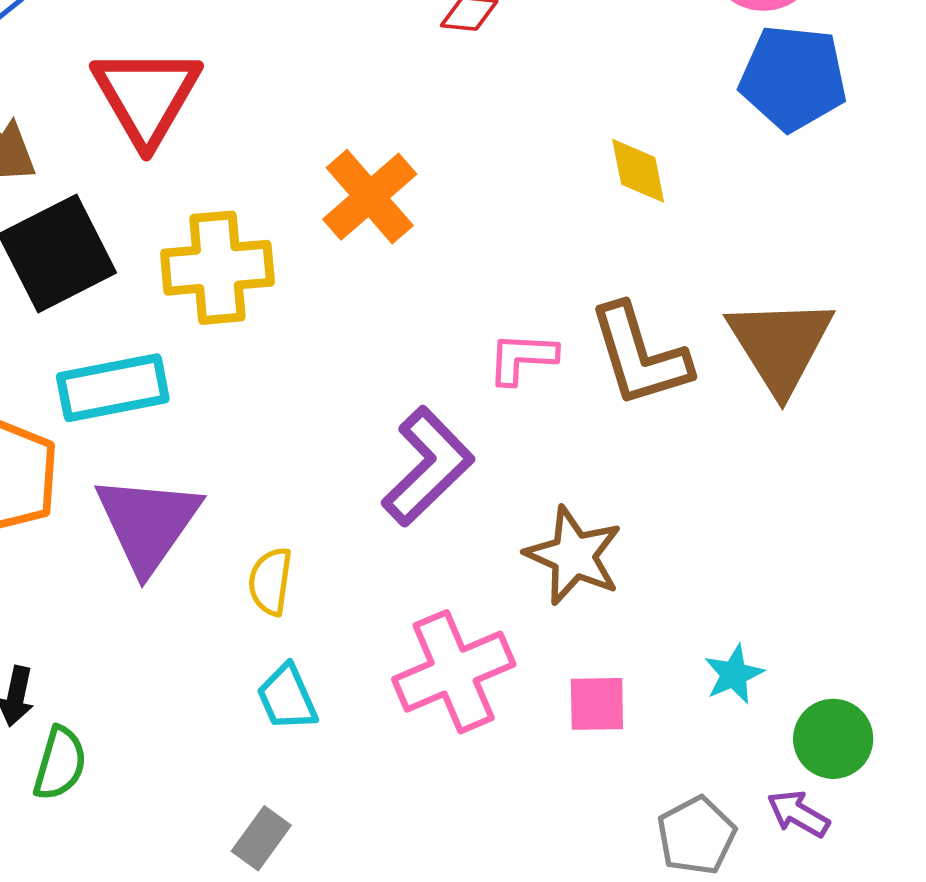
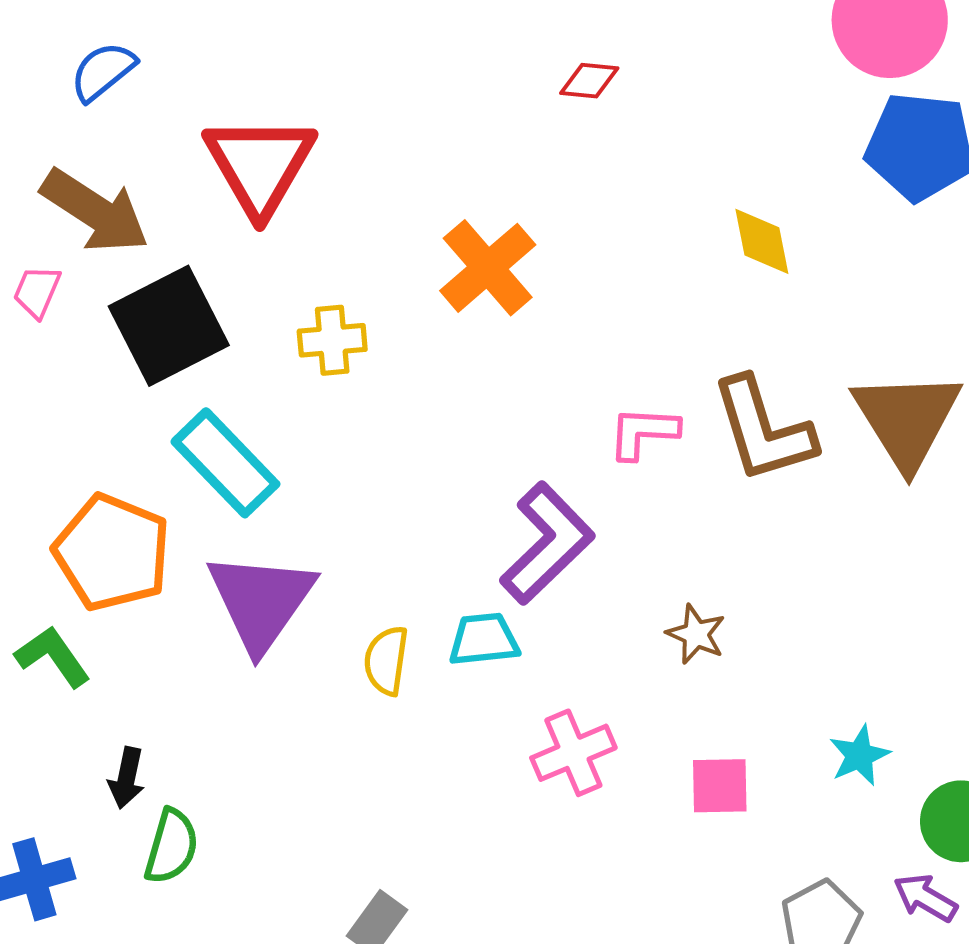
yellow cross: (217, 268) -> (332, 340), size x0.6
cyan rectangle: (113, 388) -> (225, 463), turned 57
brown star: (574, 556) -> (696, 634), size x0.6
pink cross: (454, 672) -> (573, 753), size x0.7
cyan trapezoid: (287, 698) -> (484, 639), moved, turned 108

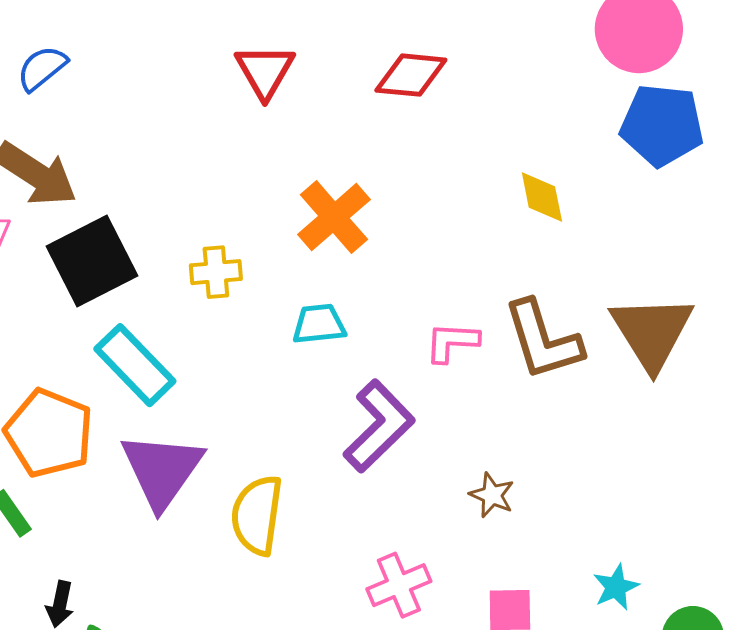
red diamond: (589, 81) -> (411, 75), size x1.6
red triangle: (260, 165) -> (265, 71), moved, size x0.7
cyan trapezoid: (484, 639) -> (319, 324), moved
yellow semicircle: (386, 661) -> (257, 515), size x1.5

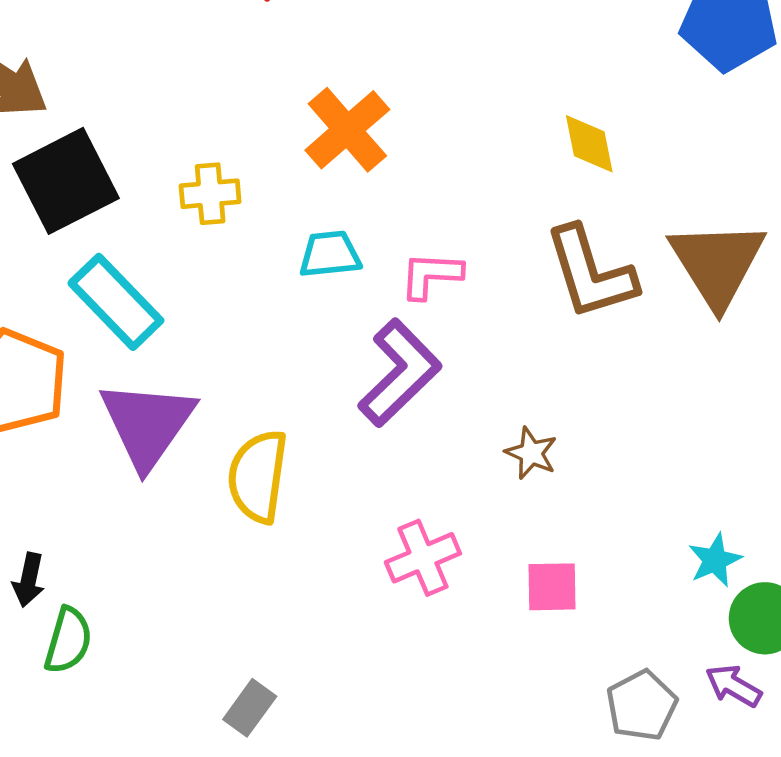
yellow diamond: (542, 197) -> (589, 144), moved
pink L-shape: (452, 342) -> (431, 275), moved
cyan star: (616, 587) -> (715, 560), moved

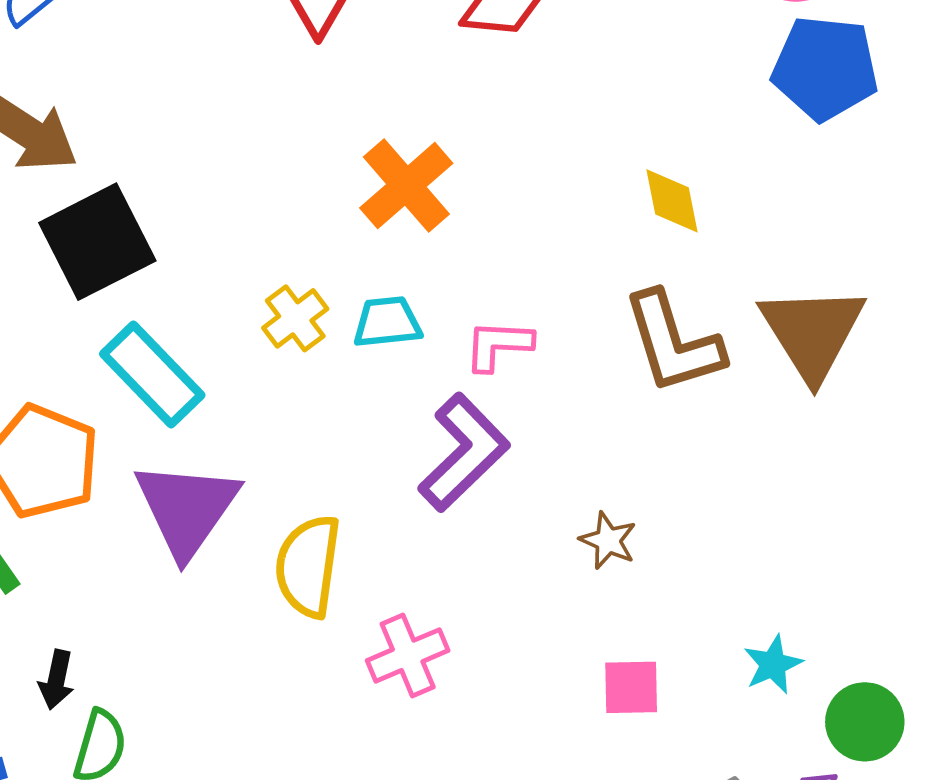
yellow cross: (210, 194) -> (295, 318), moved, turned -32
pink cross: (423, 558) -> (408, 655), moved
cyan star: (715, 560) -> (773, 664), moved

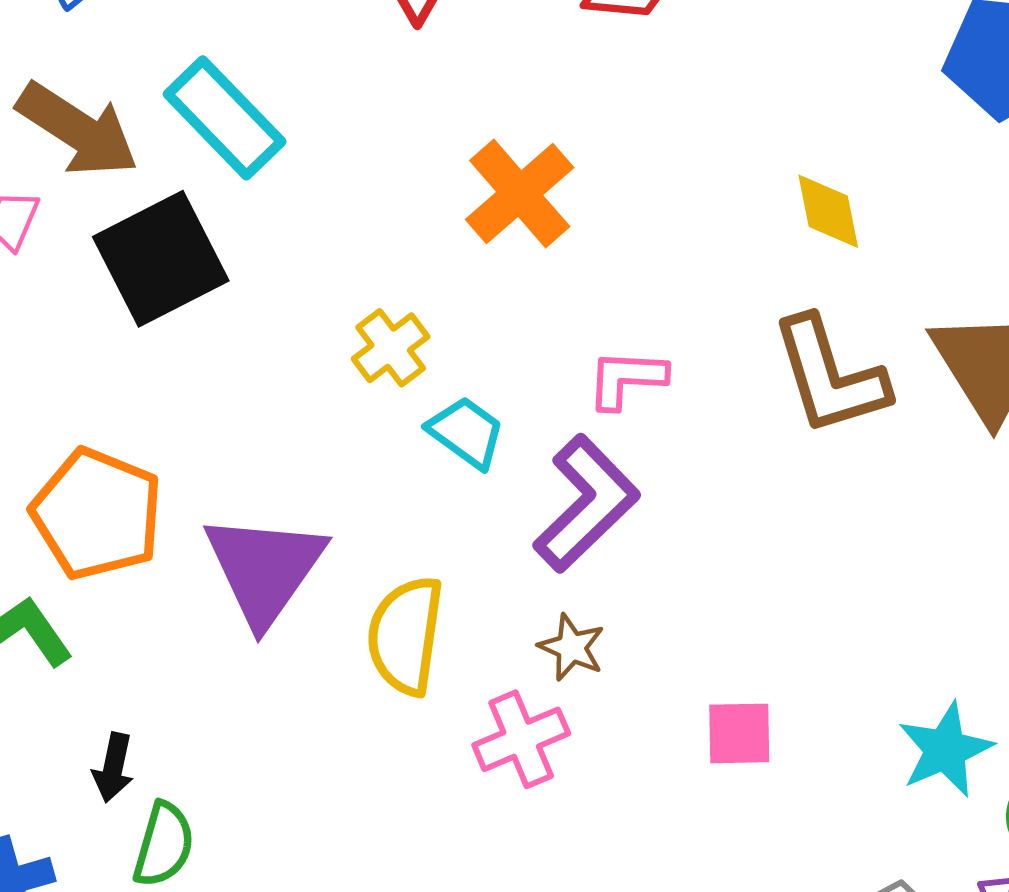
cyan trapezoid: (387, 322) -> (466, 432), moved, turned 42
cyan rectangle: (152, 375) -> (225, 118), moved
brown star: (608, 541) -> (572, 647), moved
cyan star: (773, 664) -> (945, 750), size x1.4
pink square: (631, 687) -> (739, 733), moved

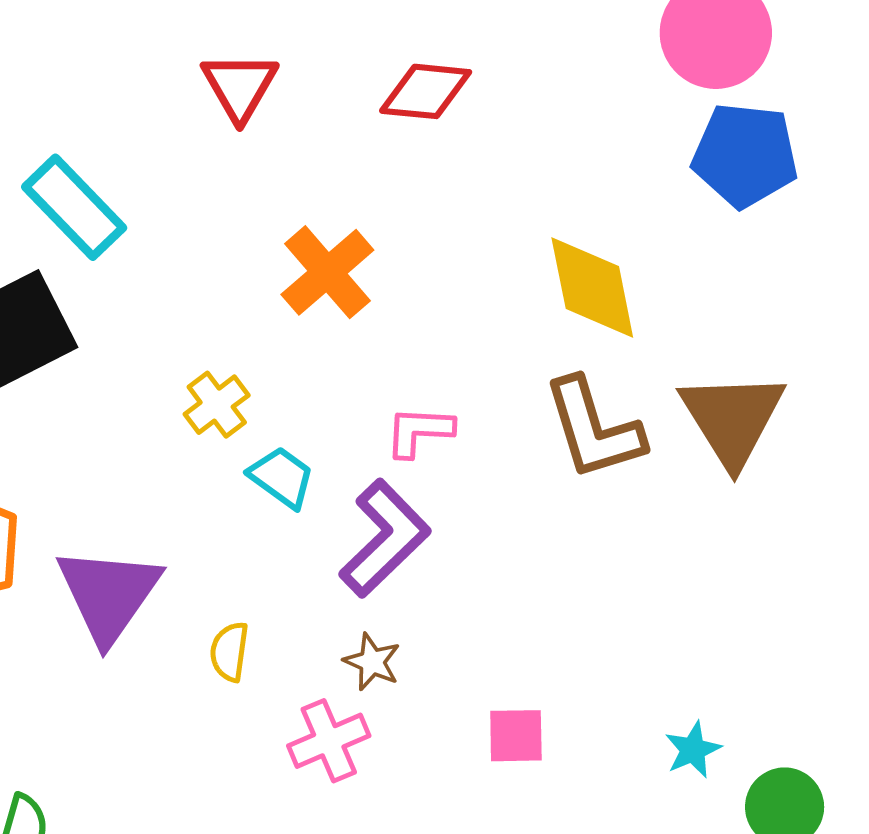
yellow diamond: (828, 211) -> (592, 288), size x1.6
yellow semicircle: (405, 635) -> (229, 652), size x0.6
cyan star: (945, 750) -> (693, 750), size x0.7

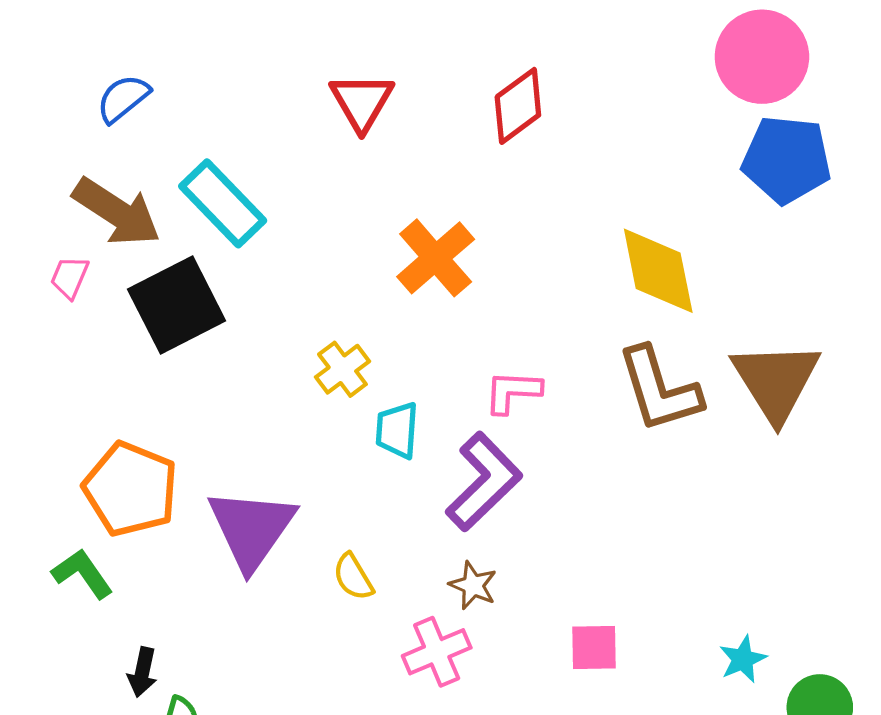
red diamond: (426, 91) -> (518, 106), turned -42
cyan trapezoid: (282, 477) -> (397, 430), turned -122
yellow semicircle: (229, 652) -> (353, 577), turned -39

